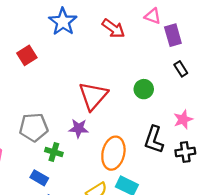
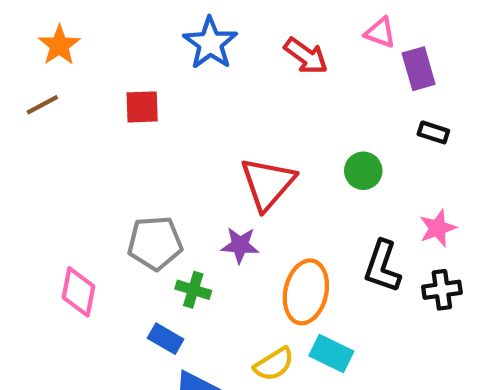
red square: (27, 55) -> (142, 107), turned 30
black rectangle: (181, 69) -> (433, 132), turned -40

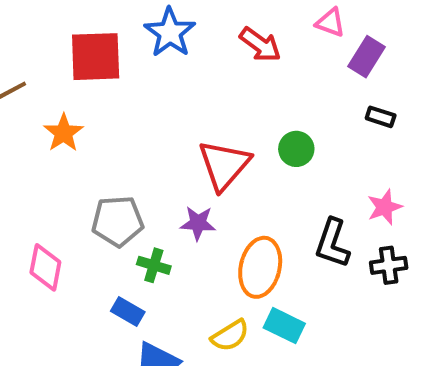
orange star: (59, 45) -> (63, 133), moved
purple rectangle: (419, 69) -> (367, 57), turned 48
red square: (142, 107) -> (96, 57), moved, size x1.6
green circle: (363, 171) -> (296, 149), moved

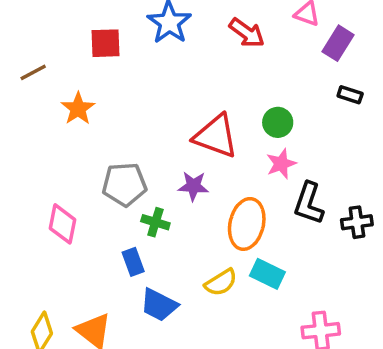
red square: (96, 57) -> (106, 43), size x0.7
red triangle: (224, 165) -> (216, 136), turned -51
pink star: (385, 207) -> (281, 164), moved
blue rectangle: (128, 311) -> (133, 262), turned 40

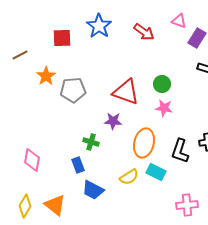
pink star: (281, 164) -> (164, 108), turned 30
gray pentagon: (124, 184) -> (73, 90), moved
black L-shape: (309, 203) -> (180, 151), moved
pink diamond: (62, 224) -> (32, 160), moved

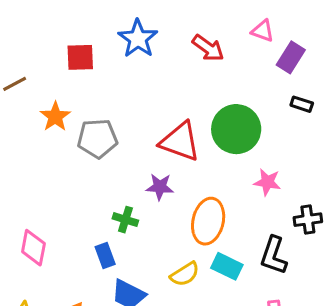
green circle: (162, 84) -> (236, 129), size x1.8
pink star: (164, 108) -> (267, 182), moved
black L-shape: (180, 151) -> (274, 255), moved

